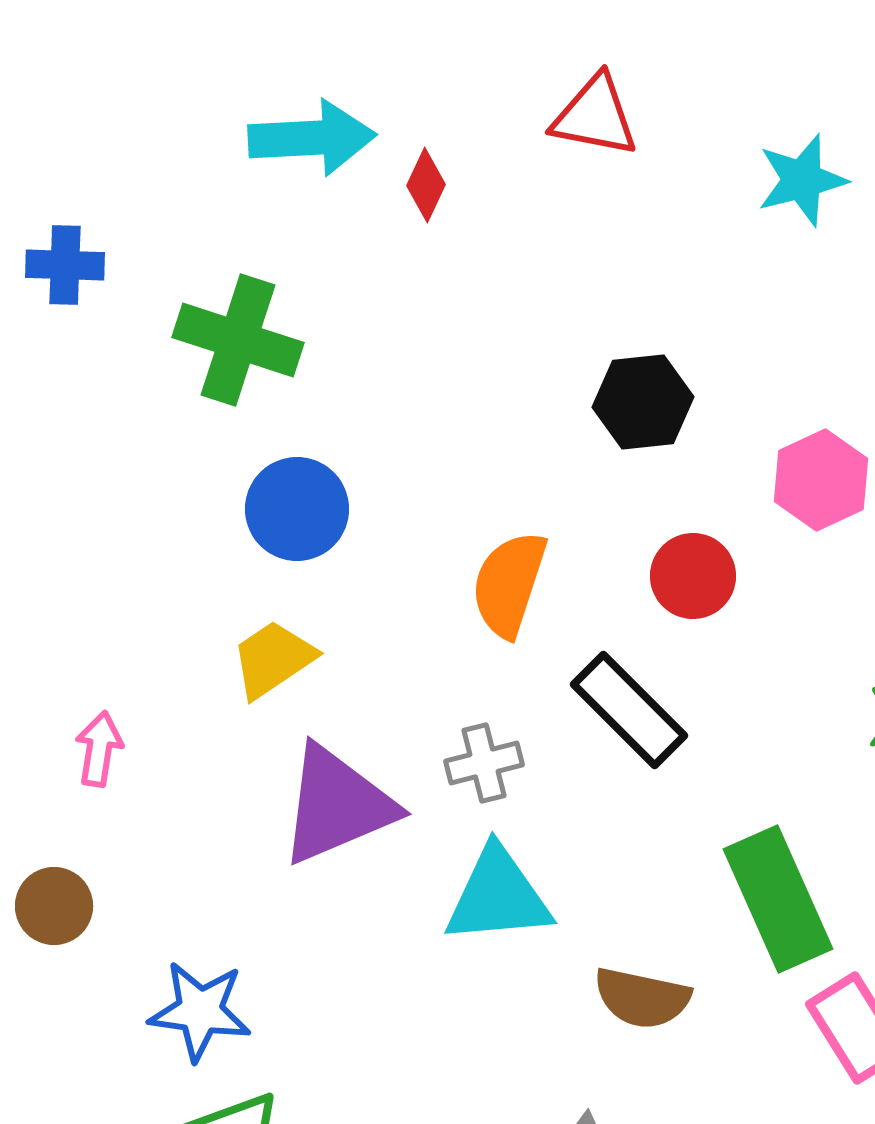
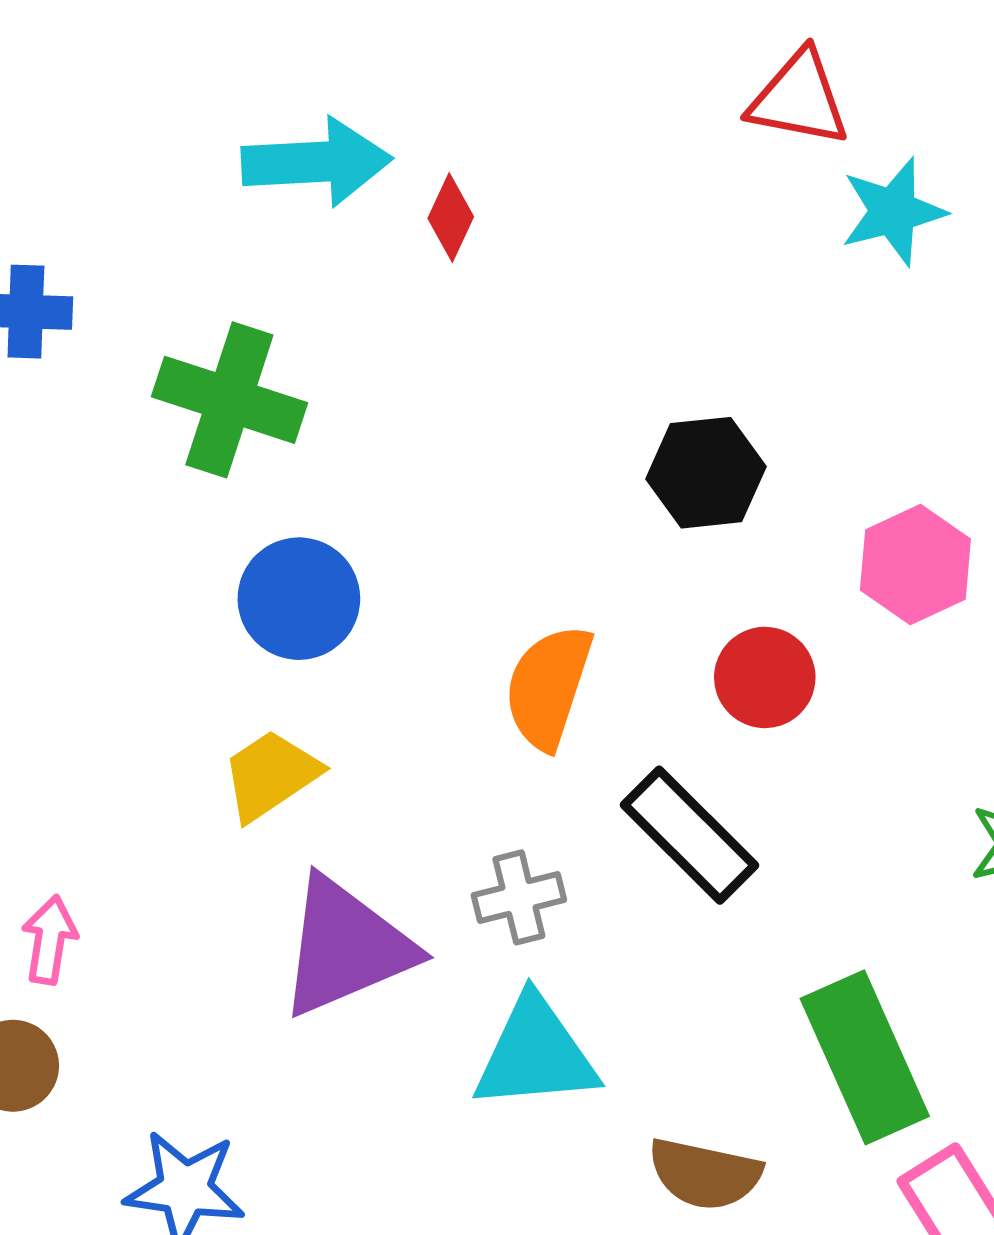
red triangle: (595, 116) -> (799, 99), moved
pink arrow: (99, 749) -> (49, 940), moved

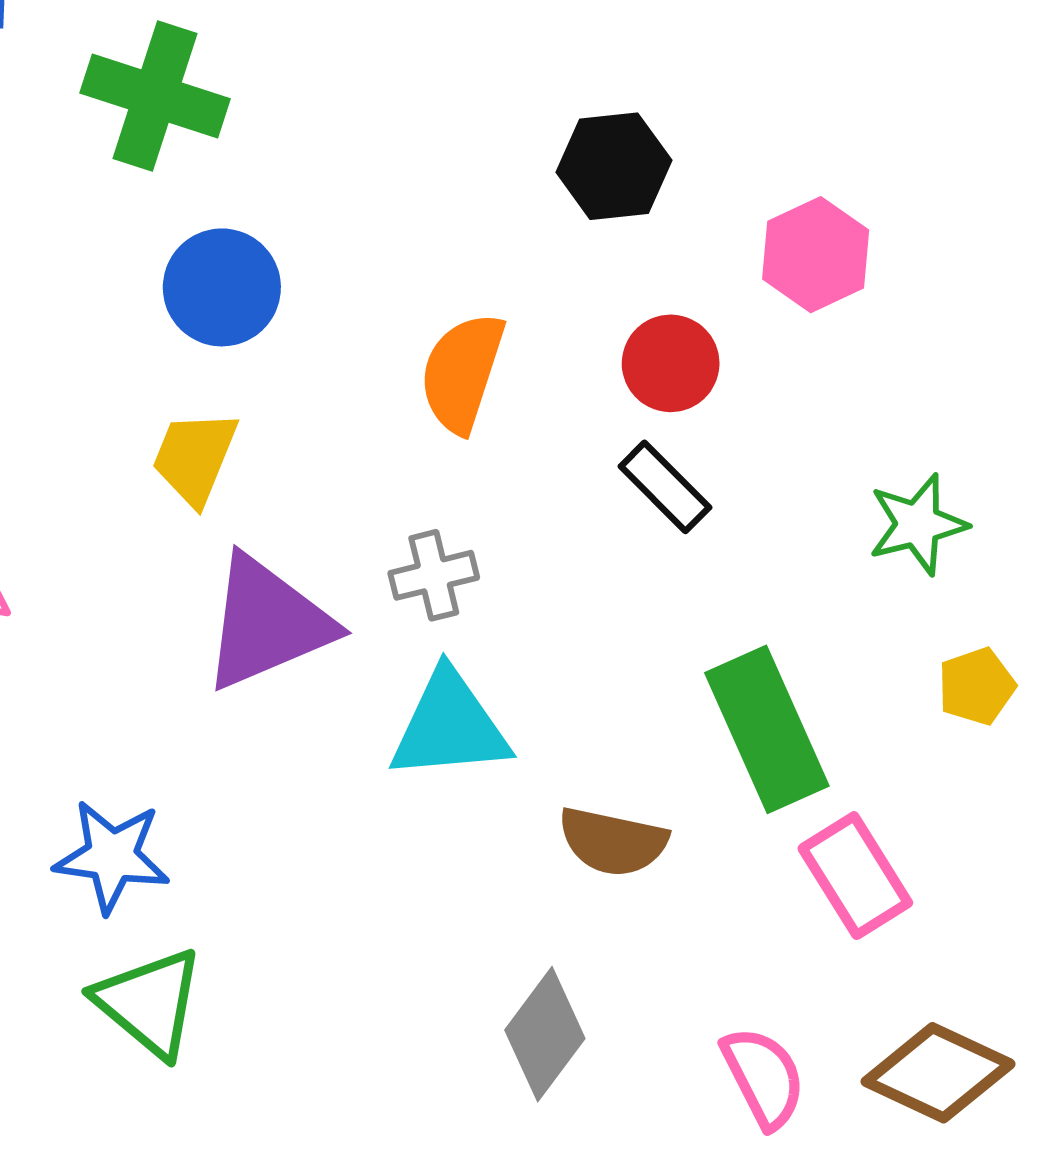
yellow trapezoid: (271, 775) -> (195, 457), turned -34
black rectangle: (689, 835) -> (665, 487), moved, size x0.7

